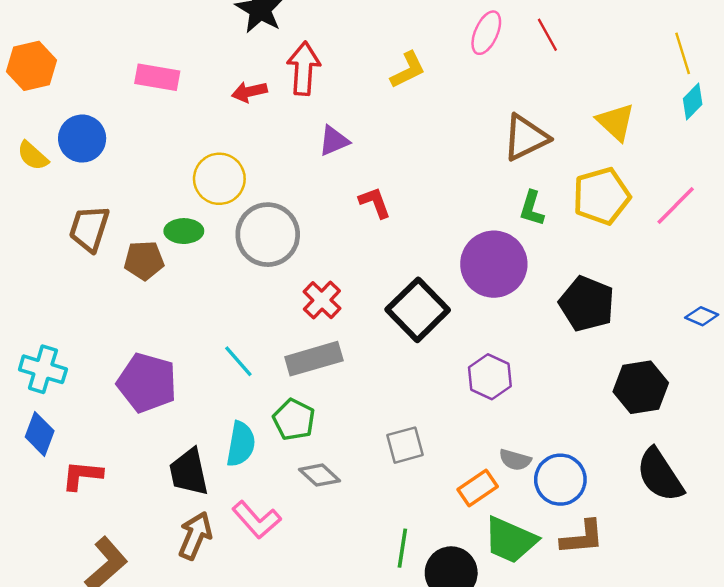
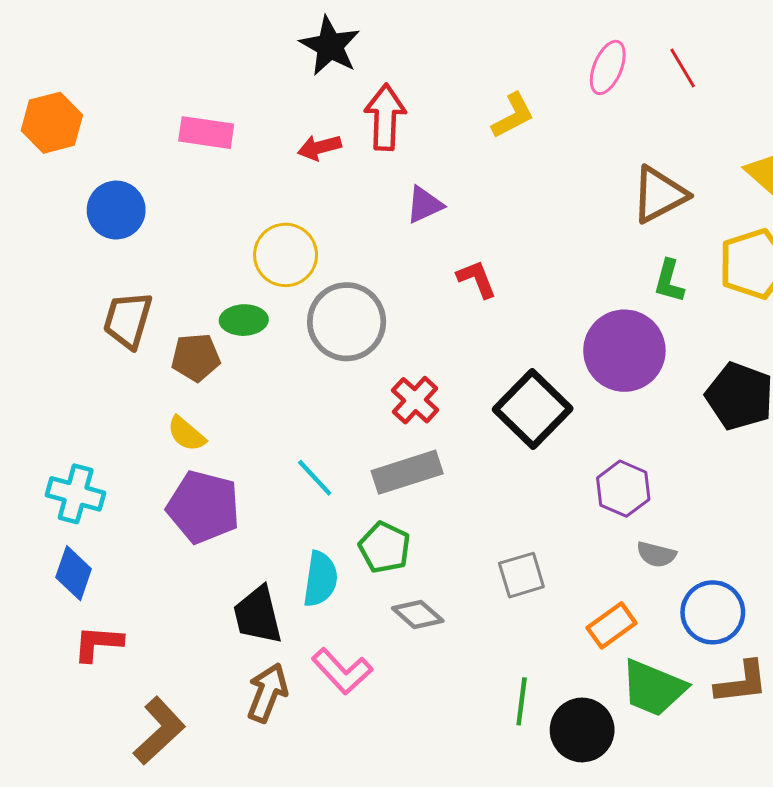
yellow semicircle: (33, 156) -> (186, 434), moved
gray semicircle: (515, 460) -> (656, 554), moved
red L-shape: (82, 475) -> (98, 643), moved

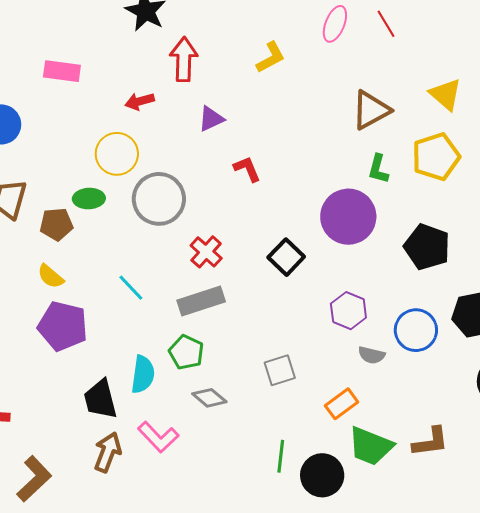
red arrow: (319, 147) -> (140, 101), moved
black square: (533, 409) -> (286, 257), size x0.7
cyan line: (315, 478) -> (131, 288), moved
blue circle: (713, 612) -> (416, 330), moved

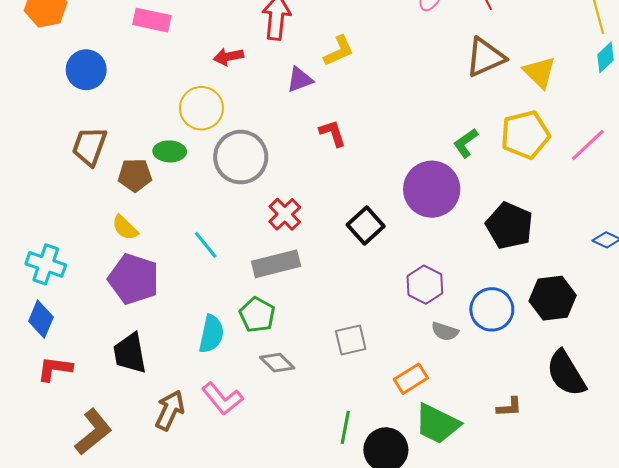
yellow L-shape: (271, 57) -> (339, 51), moved
brown triangle: (371, 110) -> (485, 57), moved
green L-shape: (378, 169) -> (466, 143), turned 36
black trapezoid: (100, 399) -> (130, 353), moved
brown L-shape: (430, 442) -> (509, 407), moved, size x0.7

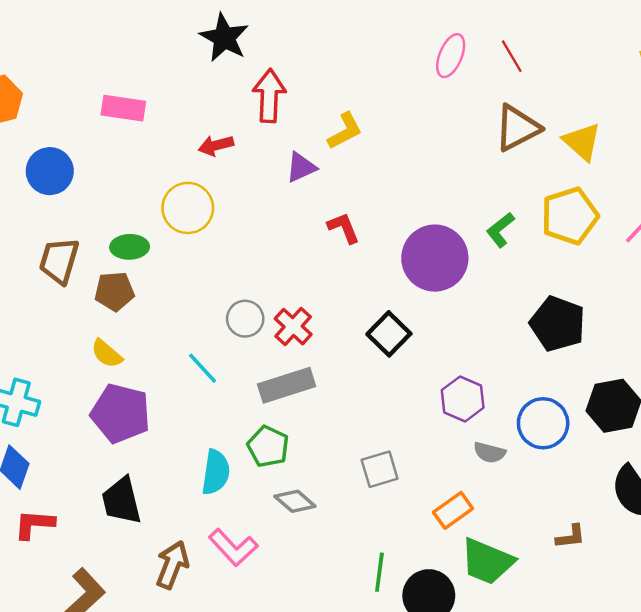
green ellipse: (170, 151) -> (130, 247), moved
gray circle: (241, 157) -> (245, 319), moved, size x0.6
purple circle: (432, 189) -> (435, 258), moved

